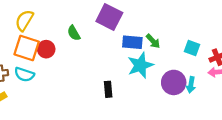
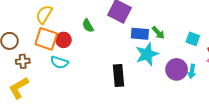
cyan semicircle: (24, 74) -> (59, 62), moved
black rectangle: (108, 89) -> (118, 76), size x1.5

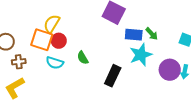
yellow semicircle: (44, 14) -> (52, 24), moved
green semicircle: (88, 26) -> (83, 58), moved
black rectangle: (118, 76) -> (113, 76), turned 30

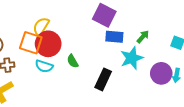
green arrow: (152, 34) -> (143, 37), turned -96
blue rectangle: (134, 35) -> (114, 37), moved
red circle: (59, 41) -> (48, 44), size x1.6

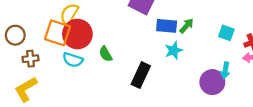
blue rectangle: (114, 37) -> (167, 26), moved
cyan star: (132, 58) -> (174, 50), size x0.7
purple circle: (161, 73) -> (212, 82), moved

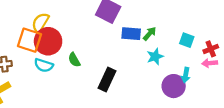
cyan star: (174, 50) -> (155, 57), moved

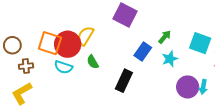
yellow semicircle: (40, 23) -> (85, 36), moved
blue rectangle: (131, 34) -> (143, 51), moved, turned -60
cyan square: (187, 40) -> (200, 43), size x1.5
cyan arrow: (186, 75) -> (203, 87), moved

